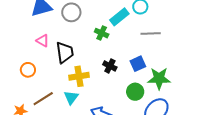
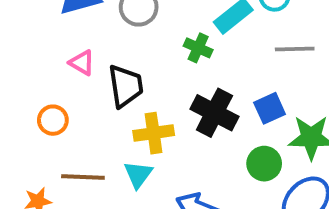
black cross: (110, 66) -> (214, 113), size x1.6
brown line: (43, 99) -> (83, 177), turned 35

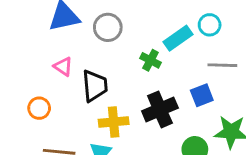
blue square: (270, 108) -> (202, 95), moved
black cross: (214, 113) -> (160, 109), turned 36

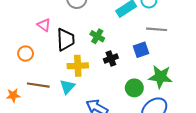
green cross: (150, 60) -> (97, 36), moved
black cross: (160, 109) -> (111, 58), size x0.6

